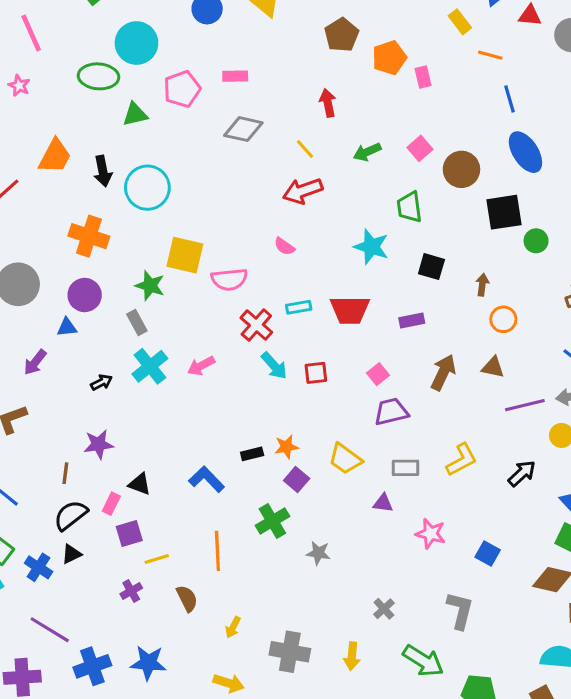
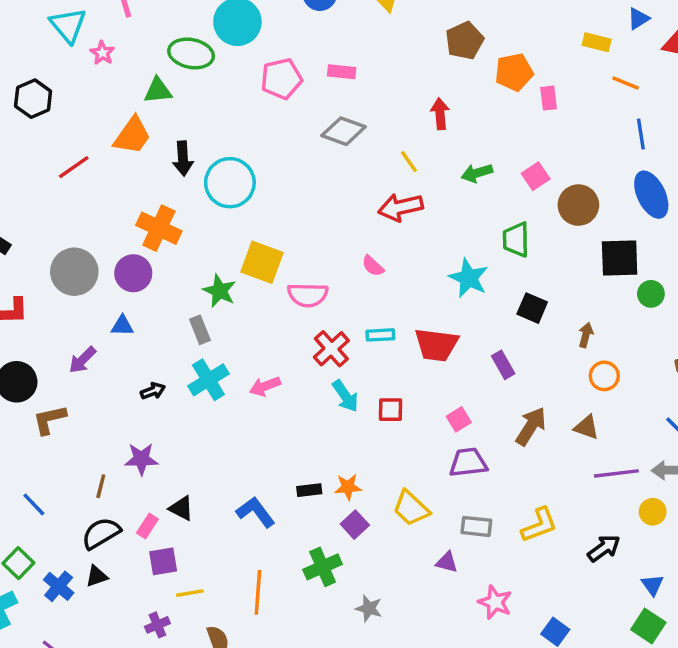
yellow rectangle: (460, 22) -> (597, 42), turned -45
green triangle: (135, 114) -> (158, 90), moved
purple circle: (85, 295) -> (133, 273), moved
purple rectangle: (412, 320) -> (503, 365), turned 65

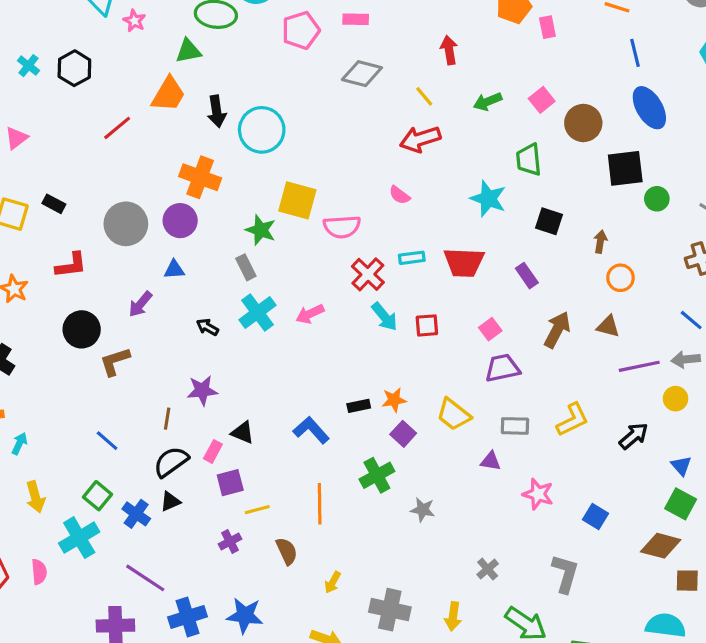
black arrow: (153, 391) -> (207, 327), turned -125

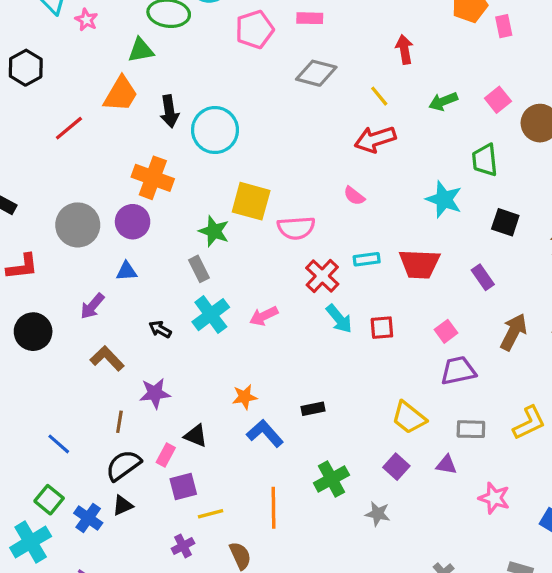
brown L-shape: (115, 362) -> (107, 358), moved, turned 64
orange star: (394, 400) -> (245, 397), moved
purple square: (403, 434) -> (396, 467), moved

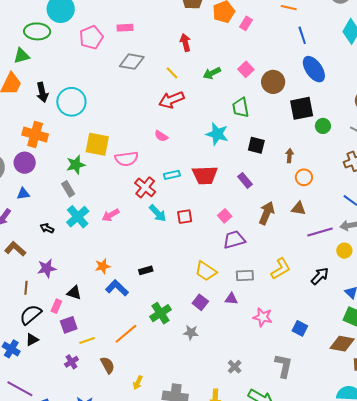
pink rectangle: (504, 26) -> (246, 23), turned 48
green star: (214, 231) -> (76, 165), turned -30
orange line: (274, 508) -> (126, 334), turned 55

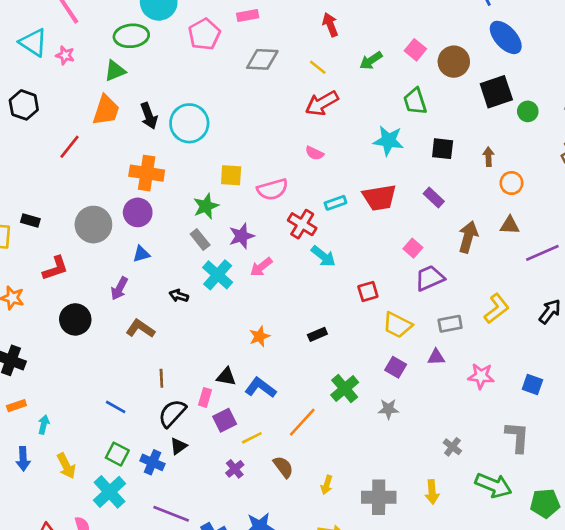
yellow square: (97, 144) -> (231, 175), size x0.7
red square: (185, 217) -> (368, 291), moved
purple star: (47, 268) -> (242, 236), moved
blue L-shape: (117, 288) -> (260, 388), moved

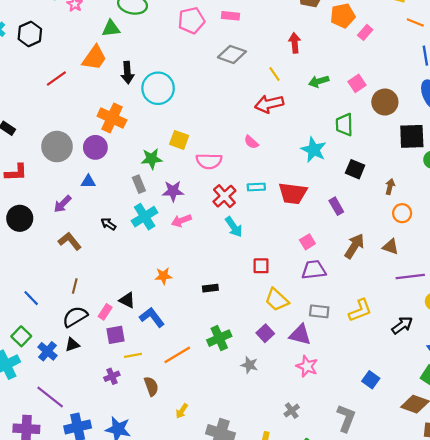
purple triangle: (436, 357) -> (300, 335), size x1.5
pink star: (481, 376) -> (307, 366), moved

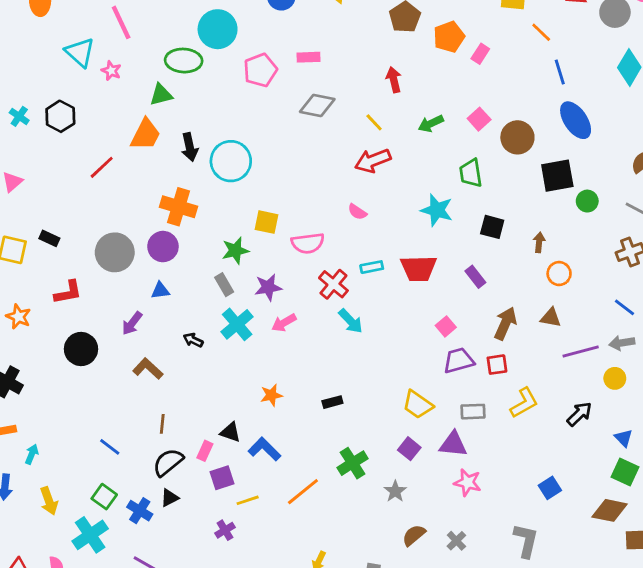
orange line: (415, 22) -> (541, 32), turned 30
red square: (261, 266) -> (497, 365), moved
gray star: (249, 365) -> (395, 491), turned 30
blue square: (371, 380) -> (550, 488), turned 30
brown semicircle: (151, 386) -> (414, 535), moved, turned -102

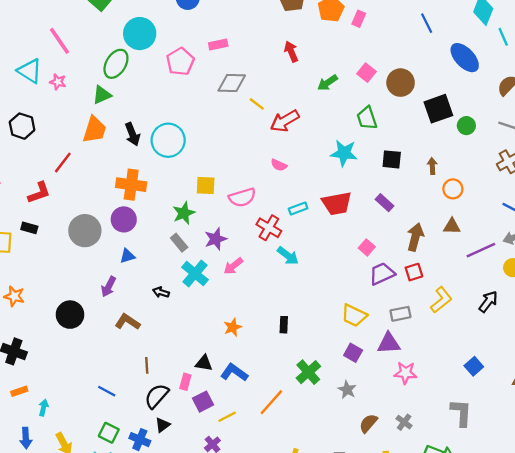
green ellipse: (184, 61) -> (116, 64), turned -52
blue ellipse: (576, 120) -> (465, 58), moved
yellow line: (374, 122) -> (257, 104), moved
red L-shape: (68, 292) -> (39, 193), moved
black rectangle: (332, 402) -> (284, 325), turned -63

